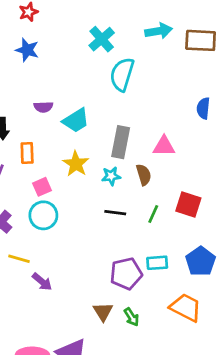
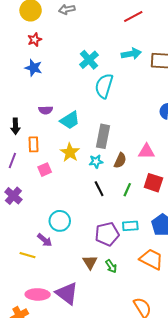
pink triangle: (164, 146) -> (146, 151), moved
brown semicircle: (144, 175) -> (120, 160), turned 42
black line: (115, 213) -> (99, 189), turned 56
cyan circle: (43, 215) -> (60, 221), moved
yellow line: (19, 259) -> (28, 255), moved

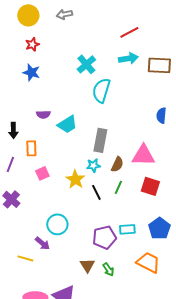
red line: (133, 16) -> (129, 32), moved
pink triangle: (146, 151) -> (143, 155), size x1.4
yellow star: (70, 152) -> (75, 179), moved
green line: (127, 190) -> (118, 187), moved

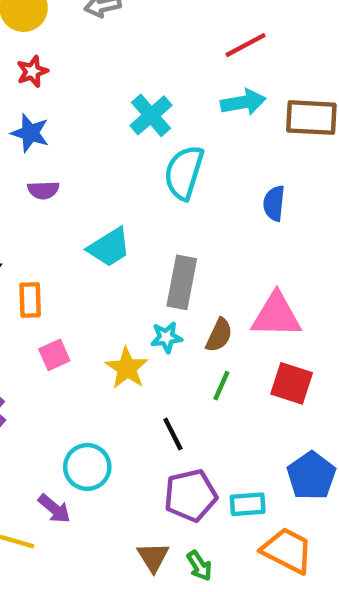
purple semicircle: (43, 114) -> (43, 190), moved
blue semicircle: (161, 115) -> (274, 203), moved
black line: (96, 192) -> (173, 434), moved
cyan rectangle: (127, 229) -> (248, 504), moved

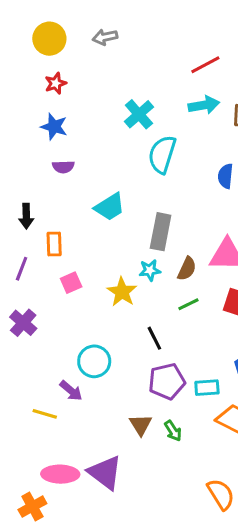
green line: (221, 386) -> (188, 304), turned 40

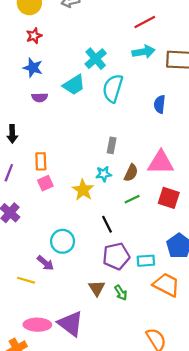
cyan trapezoid: (110, 207) -> (74, 85), moved
gray rectangle: (161, 232) -> (112, 145), size x0.6
orange rectangle: (54, 244) -> (41, 161), moved

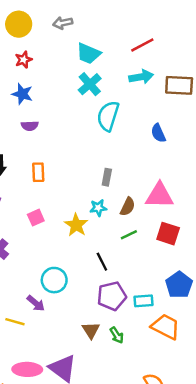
cyan trapezoid: (74, 85) -> (88, 54), moved, turned 55
blue semicircle: (160, 104) -> (158, 133), turned -30
orange rectangle: (41, 161) -> (38, 172), moved

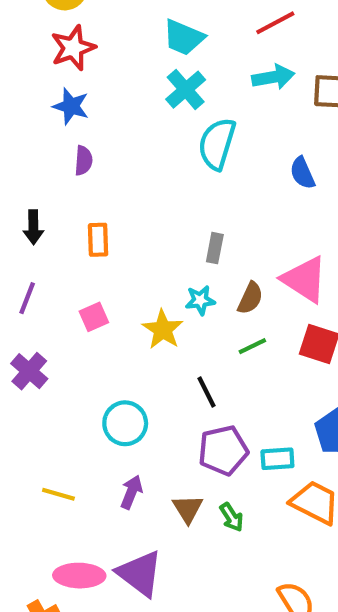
red star: (24, 60) -> (73, 48), size x1.5
purple semicircle: (30, 126) -> (83, 160), turned -84
pink triangle: (159, 196) -> (305, 279), turned 32
purple arrow: (36, 303) -> (131, 492), moved, turned -108

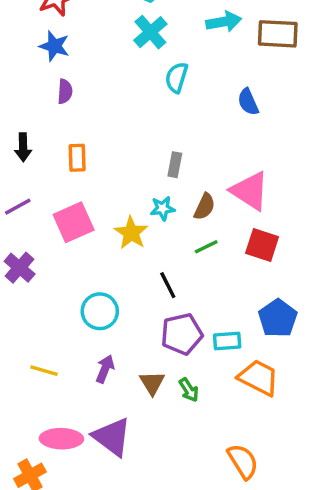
cyan semicircle: (217, 144) -> (177, 77), size x0.7
purple line: (27, 298) -> (18, 207), turned 40
pink square: (94, 317) -> (74, 222), size x1.6

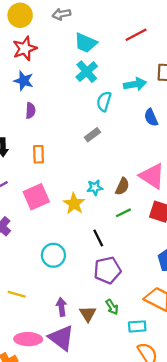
cyan arrow: (224, 22) -> (135, 84), moved
gray rectangle: (175, 165) -> (92, 135), moved, turned 42
cyan rectangle: (227, 341) -> (137, 326), moved
purple arrow: (105, 369) -> (61, 307), moved, turned -30
brown triangle: (152, 383) -> (88, 314), moved

